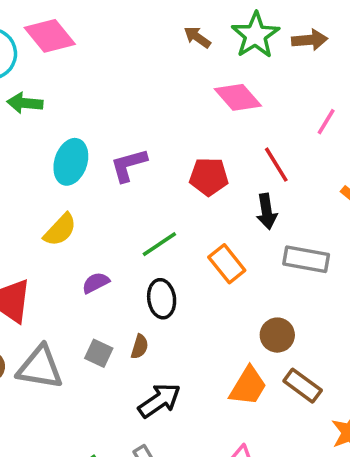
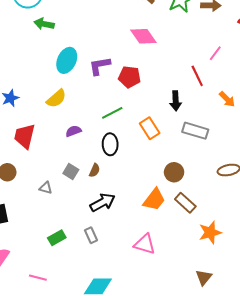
pink diamond: (238, 97) -> (143, 36), moved
red line: (276, 165) -> (197, 76), moved
red pentagon: (209, 177) -> (129, 77), moved
gray triangle: (40, 367) -> (46, 188), moved, size x0.5

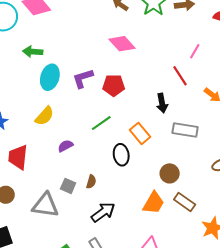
green arrow: (44, 24) -> (33, 52), moved
black ellipse: (110, 144) -> (121, 155), moved
gray triangle: (46, 188) -> (45, 205), size x2.0

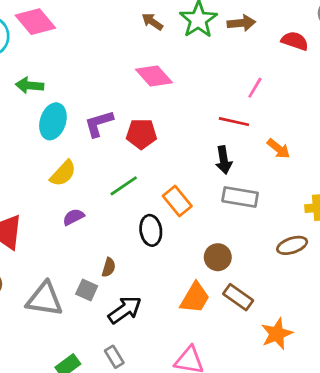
red line: (180, 76) -> (234, 122), turned -45
black arrow: (162, 103) -> (224, 160), moved
yellow semicircle: (44, 116) -> (63, 173), moved
gray square: (68, 186) -> (87, 290), moved

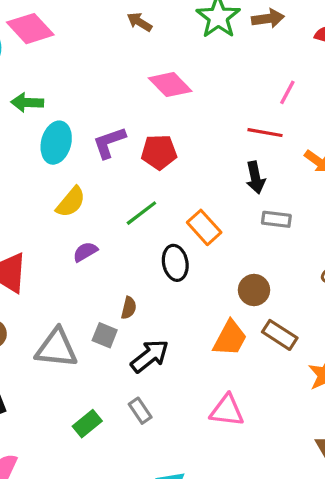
brown arrow: (152, 22) -> (139, 22), moved
gray rectangle: (240, 197) -> (276, 219), size x0.7

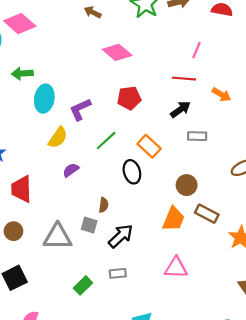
purple L-shape: (109, 142) -> (80, 109), moved
red pentagon: (159, 152) -> (129, 98), moved
black arrow: (255, 178) -> (180, 109), turned -108
gray rectangle: (140, 411) -> (118, 273), turned -56

